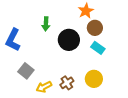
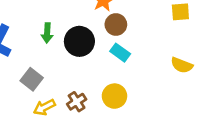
green arrow: (46, 24) -> (47, 33), moved
gray square: (26, 71) -> (32, 79), moved

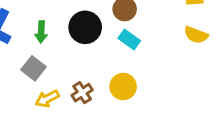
green arrow: (47, 33) -> (41, 32), moved
yellow semicircle: (182, 65) -> (196, 35), moved

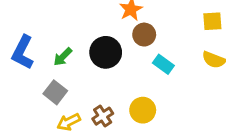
green arrow: (41, 32) -> (63, 57), turned 42
cyan rectangle: (129, 39) -> (163, 64), moved

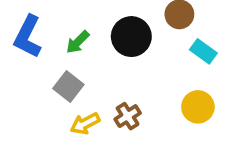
yellow circle: (143, 110) -> (198, 107), moved

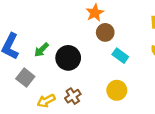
black circle: (131, 37) -> (68, 58), moved
gray square: (68, 87) -> (25, 78), moved

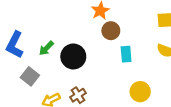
cyan rectangle: (120, 56) -> (126, 54), turned 49
yellow circle: (117, 90) -> (140, 92), moved

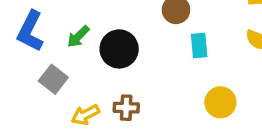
brown cross: (78, 95) -> (126, 108), turned 35

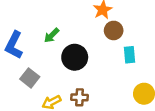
green arrow: (78, 37) -> (52, 35), moved

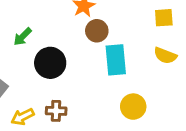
cyan rectangle: (129, 55) -> (116, 60), size x1.5

